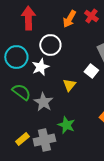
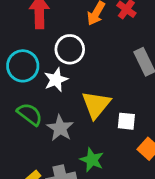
white square: (91, 71) -> (126, 121), moved, turned -32
yellow triangle: (69, 85) -> (96, 105), size x1.6

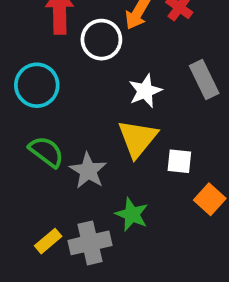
white circle: (70, 49) -> (101, 40), moved
white star: (56, 80) -> (145, 91), moved

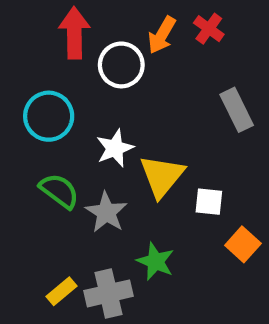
white star: (145, 91) -> (115, 148), moved

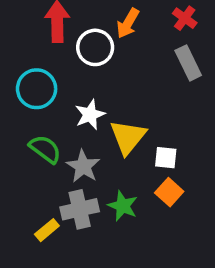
red cross: (209, 29) -> (185, 18), moved
gray rectangle: (237, 110) -> (188, 63), moved
orange square: (243, 244) -> (169, 192), moved
gray cross: (108, 293) -> (80, 209), moved

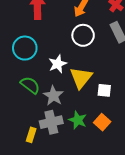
white circle: (95, 47) -> (83, 35), moved
orange square: (169, 192) -> (102, 122), moved
yellow rectangle: (47, 230) -> (31, 135), turned -32

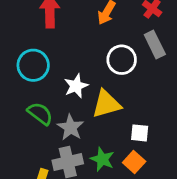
white circle: (83, 35) -> (122, 60), moved
yellow triangle: (81, 78) -> (106, 104), turned 35
white square: (104, 90) -> (140, 133), moved

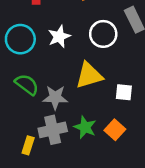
white star: (76, 86) -> (59, 37), moved
gray star: (71, 127) -> (55, 97), turned -30
white square: (140, 133) -> (124, 92), moved

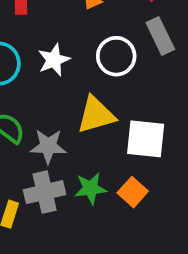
white square: (124, 92) -> (146, 139), size x1.6
green star: (85, 127) -> (90, 188), turned -30

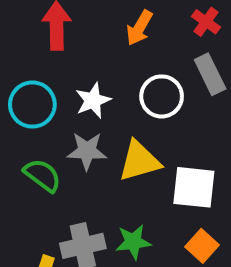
gray star: (48, 146) -> (87, 151), moved
orange square: (133, 192) -> (202, 246), moved

